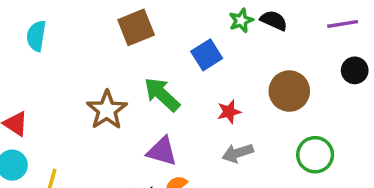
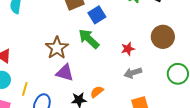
blue square: (207, 55) -> (97, 15), moved
purple triangle: (162, 151) -> (65, 73), moved

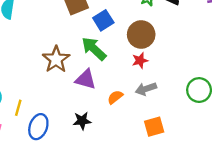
brown circle: (163, 37) -> (141, 34), moved
purple triangle: (65, 73) -> (86, 79), moved
orange semicircle: (97, 92) -> (115, 97), moved

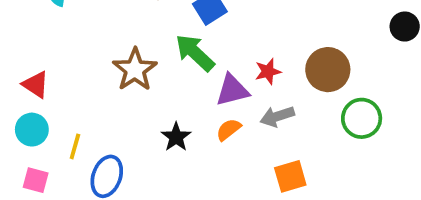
brown circle: (141, 34) -> (328, 70), moved
purple triangle: (86, 79) -> (232, 90), moved, turned -30
black star: (82, 121) -> (176, 137), moved, turned -30

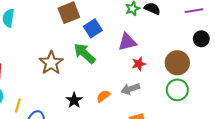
brown circle: (328, 70) -> (177, 63), moved
red star: (268, 71) -> (139, 64), moved
purple triangle: (232, 90) -> (127, 42), moved

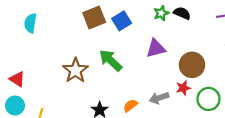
blue square: (93, 28) -> (122, 21), moved
brown circle: (177, 63) -> (192, 65), moved
red star: (139, 64) -> (183, 88), moved

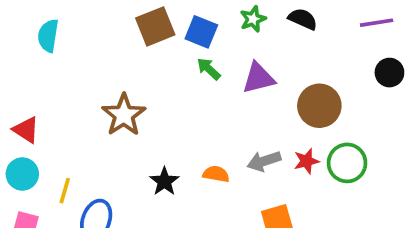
green star: (161, 13) -> (253, 19), moved
blue square: (122, 21) -> (201, 32), turned -36
green arrow: (111, 60) -> (209, 69), moved, size x0.6
red star: (183, 88) -> (306, 161), moved
orange semicircle: (130, 106) -> (216, 174), turned 48

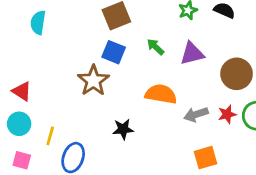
blue square: (201, 32) -> (114, 52), moved
orange semicircle: (216, 174) -> (161, 94), moved, size x1.6
black star: (164, 181) -> (123, 129), turned 30

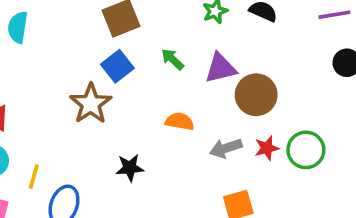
blue square: (114, 52) -> (117, 66), turned 30
brown circle: (237, 74) -> (256, 95), moved
orange semicircle: (161, 94) -> (180, 121), size x0.7

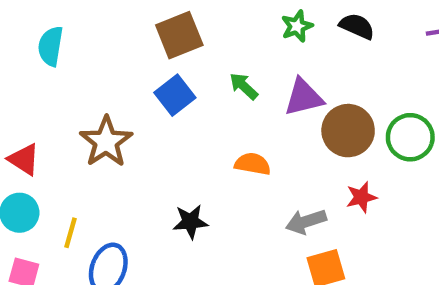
brown star: (91, 104) -> (106, 142), moved
gray arrow: (226, 148) -> (306, 222), moved
green circle: (306, 150) -> (410, 137), moved

